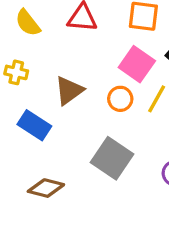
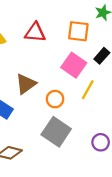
orange circle: (120, 99) -> (55, 99), moved

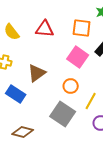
yellow line: (88, 90) -> (91, 101), moved
orange circle: (55, 99) -> (71, 86), moved

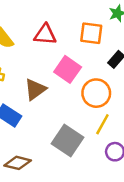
pink square: (78, 57) -> (68, 69), moved
orange circle: (71, 86) -> (96, 93), moved, size x1.5

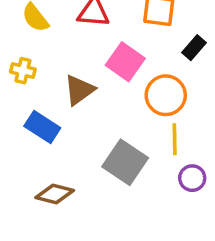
yellow line: (102, 124) -> (175, 139), turned -30

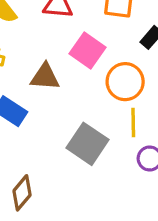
brown triangle: (79, 90) -> (45, 77), turned 40
brown diamond: (55, 194) -> (22, 193), moved, turned -64

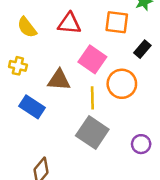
yellow line: (133, 123) -> (92, 98), moved

